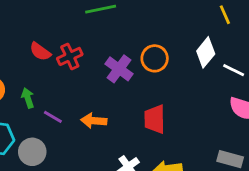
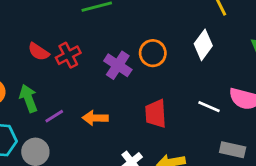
white line: (234, 70) -> (209, 107), moved
green arrow: (28, 98) -> (28, 98), size x1.4
purple line: (53, 117) -> (54, 116), turned -60

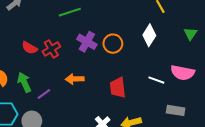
purple cross: (118, 65) -> (87, 42), moved
orange arrow: (95, 118) -> (75, 79), moved

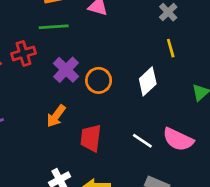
red cross: (51, 49) -> (24, 53), moved
orange arrow: (75, 79) -> (56, 116), moved, turned -66

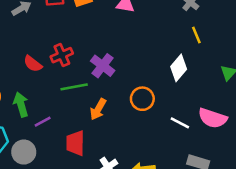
green line: (54, 27) -> (74, 87), moved
orange circle: (99, 80) -> (142, 99), moved
red trapezoid: (91, 138) -> (75, 143), moved

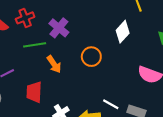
orange arrow: (98, 109) -> (54, 64), turned -66
white line: (180, 123) -> (111, 104), moved

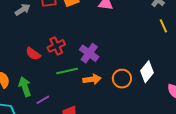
white diamond: (123, 32) -> (147, 72), moved
orange arrow: (54, 64) -> (92, 79), moved, turned -60

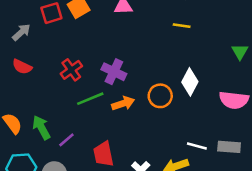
yellow line: (163, 26) -> (182, 26), moved, turned -48
red semicircle: (33, 54) -> (22, 67), moved

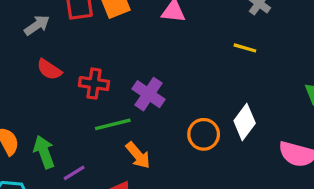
red semicircle: (22, 67) -> (49, 69), moved
red cross: (71, 70) -> (94, 84), turned 35
orange arrow: (123, 103) -> (138, 155), moved, turned 60

